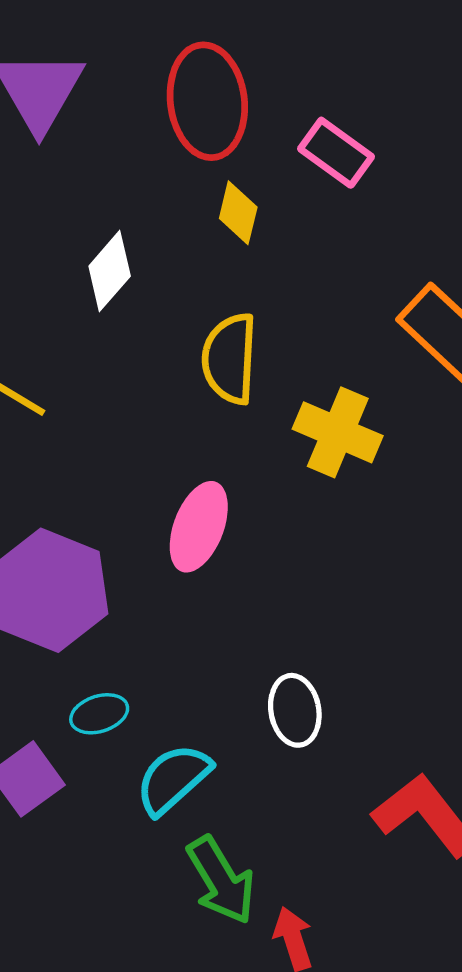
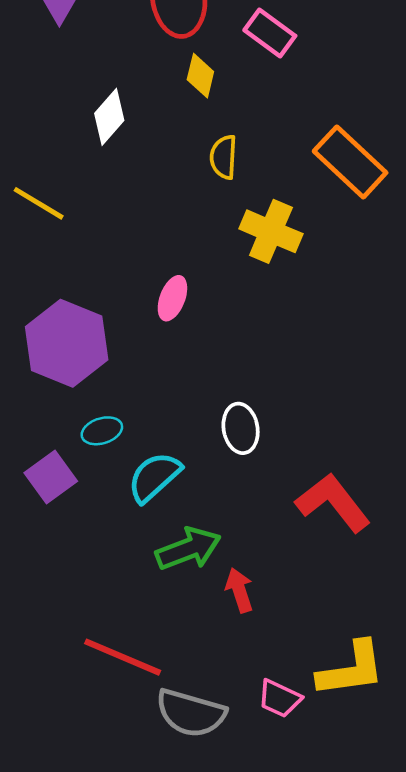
yellow semicircle: (230, 359) -> (224, 157), moved, size x0.7
pink ellipse: (199, 527) -> (172, 298), size x0.7
green arrow: (221, 880) -> (188, 549), turned -80

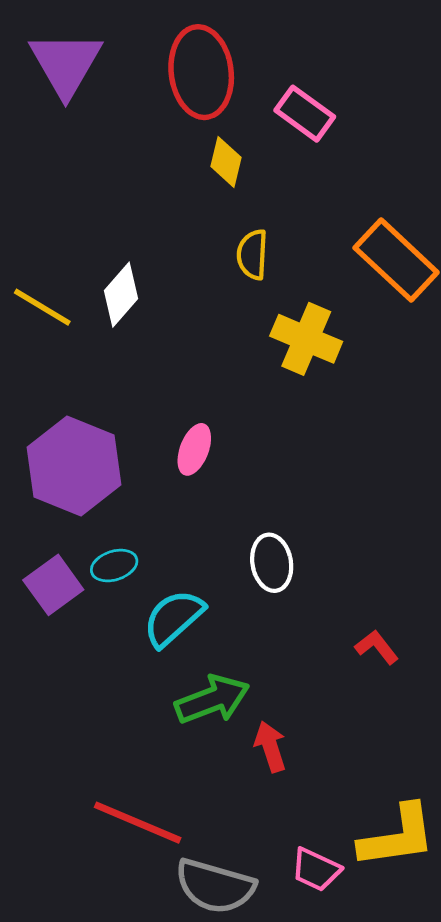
white diamond: (109, 117) -> (121, 295), moved
pink ellipse: (172, 298) -> (194, 449), moved
purple square: (51, 477) -> (53, 585), moved
red L-shape: (333, 503) -> (377, 647), size x0.5

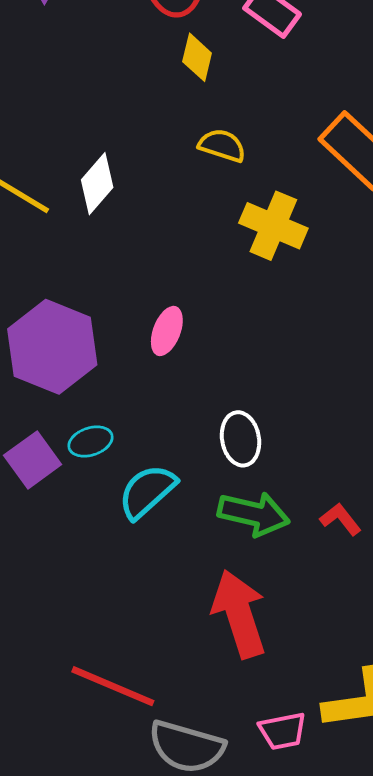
yellow semicircle: (252, 255) -> (222, 145), turned 105
green arrow: (212, 700) -> (254, 514), moved, turned 34
red arrow: (270, 747) -> (239, 614), size x1.8
pink trapezoid: (316, 870) -> (283, 731), turned -36

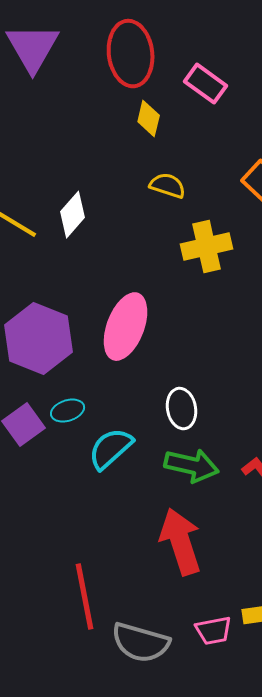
yellow cross: (273, 226) -> (207, 247), turned -36
pink ellipse: (167, 331) -> (126, 327), size x1.8
red line: (113, 686) -> (85, 597), turned 56

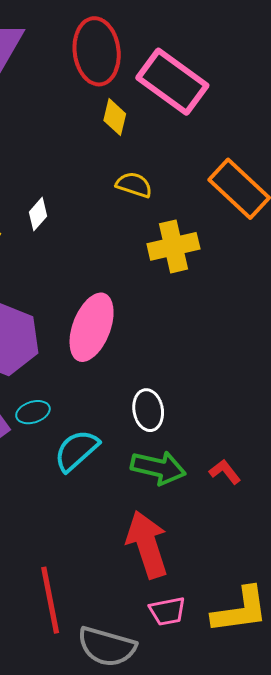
pink rectangle: (206, 84) -> (172, 82), size x1.6
white diamond: (73, 215) -> (38, 214), size x0.7
pink trapezoid: (214, 631) -> (167, 611), moved

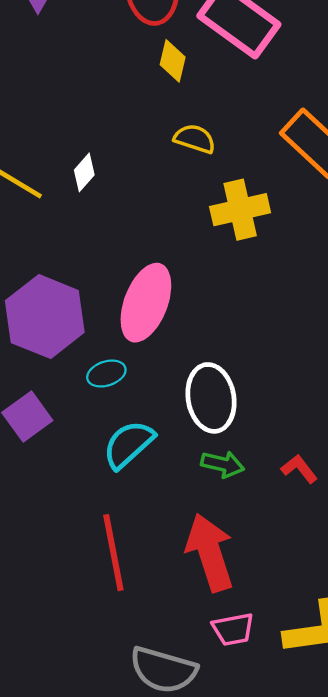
white ellipse: (148, 410) -> (211, 398), size x1.4
cyan ellipse: (33, 412) -> (106, 374), moved
green arrow: (158, 468) -> (223, 464), size x0.7
red line: (50, 600) -> (113, 553), moved

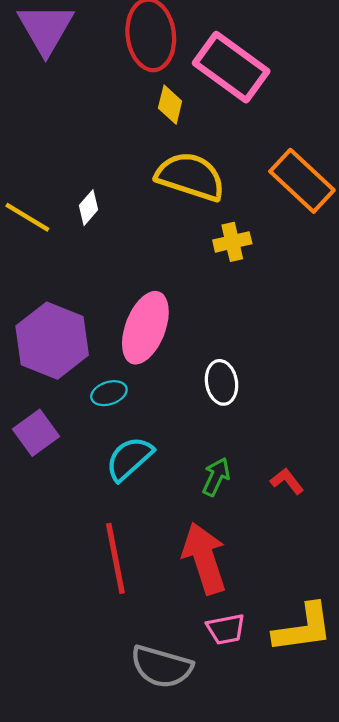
yellow semicircle: (195, 139) -> (190, 176), size x1.8
yellow cross: (240, 210) -> (232, 242), size x0.7
white ellipse: (211, 398) -> (222, 382), moved, size x0.7
green arrow: (223, 464) -> (216, 477), turned -78

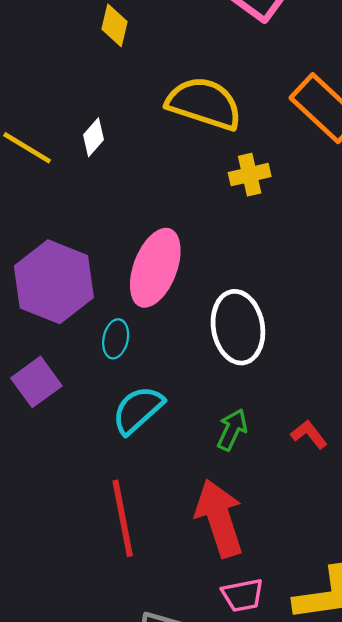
yellow diamond: (170, 105) -> (114, 25), moved
white ellipse: (222, 382) -> (238, 327), size x1.5
cyan ellipse: (109, 393) -> (116, 339), turned -60

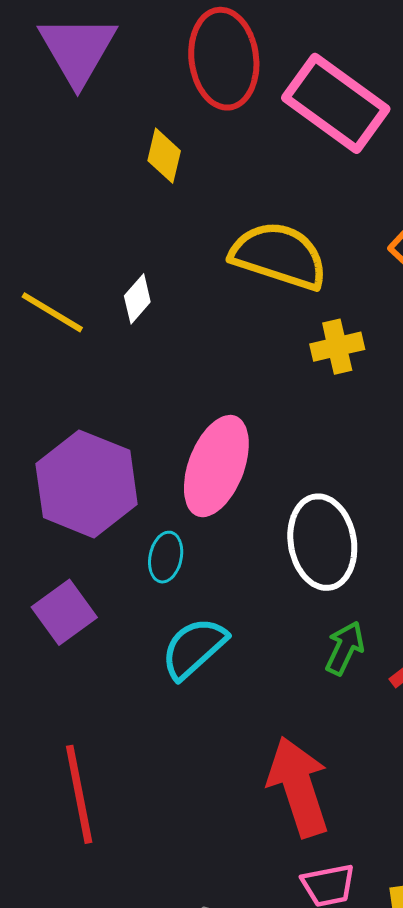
green arrow: (232, 430) -> (345, 648), moved
red line: (123, 518) -> (79, 794), moved

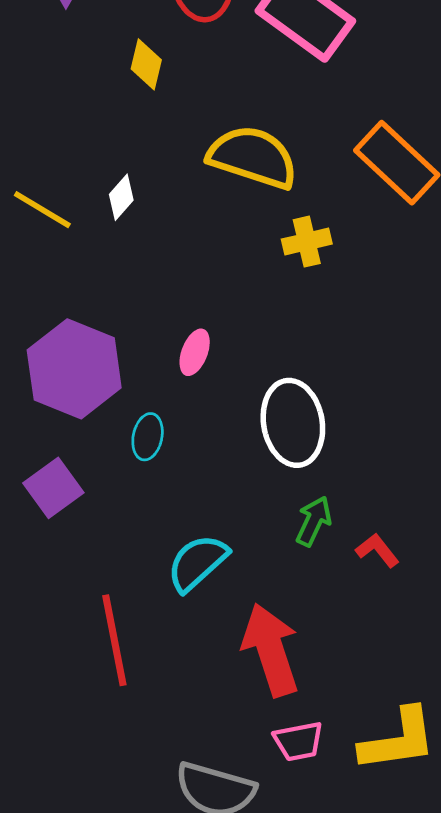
pink ellipse: (216, 466) -> (195, 352), size x0.5
cyan semicircle: (194, 648) -> (197, 563), moved
red line: (79, 794) -> (114, 640), moved

